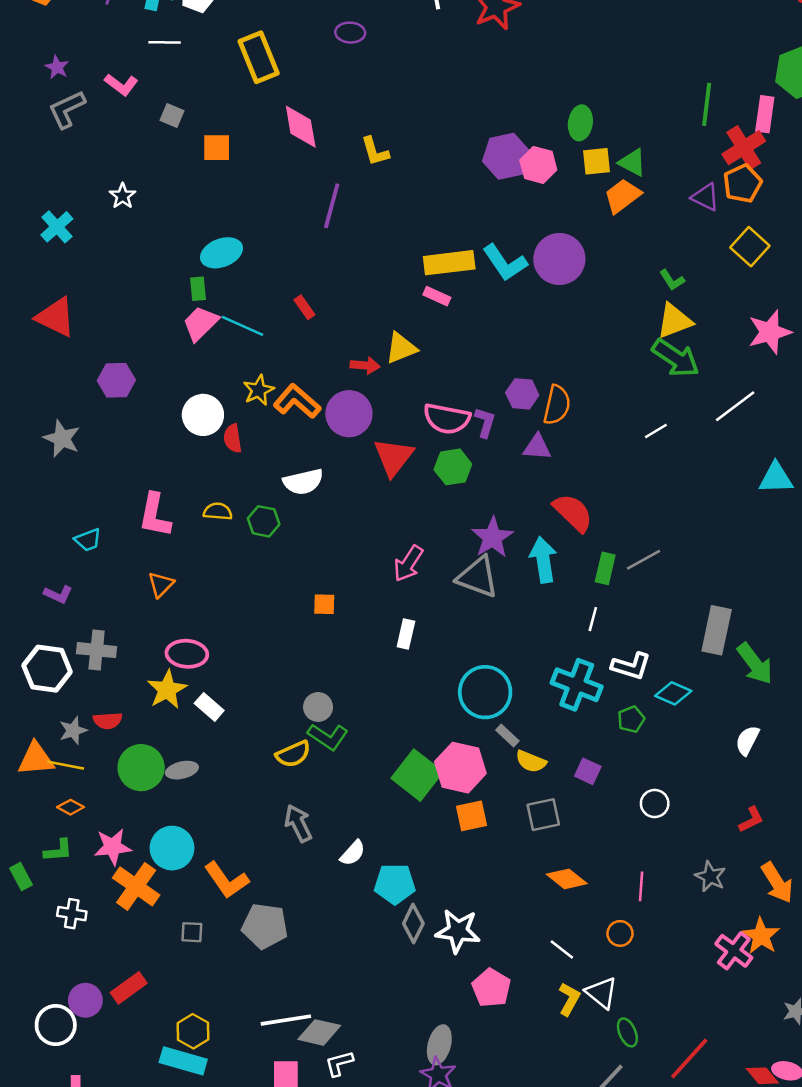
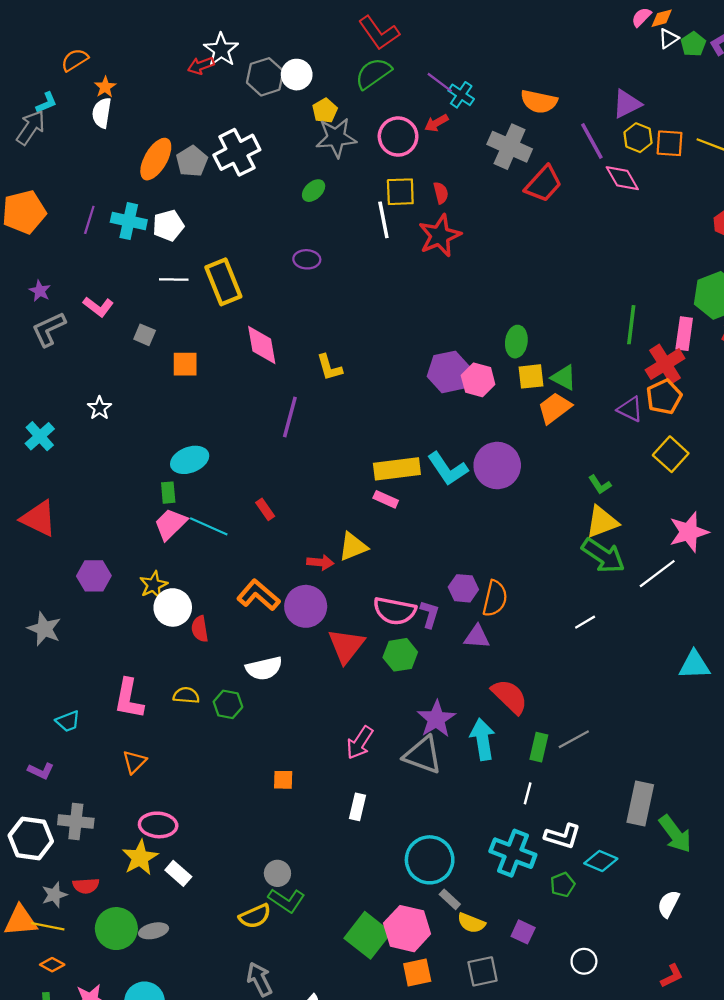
white line: (165, 42) -> (174, 280), moved
yellow star: (259, 390) -> (154, 585), moved
white line: (735, 406) -> (657, 574), moved

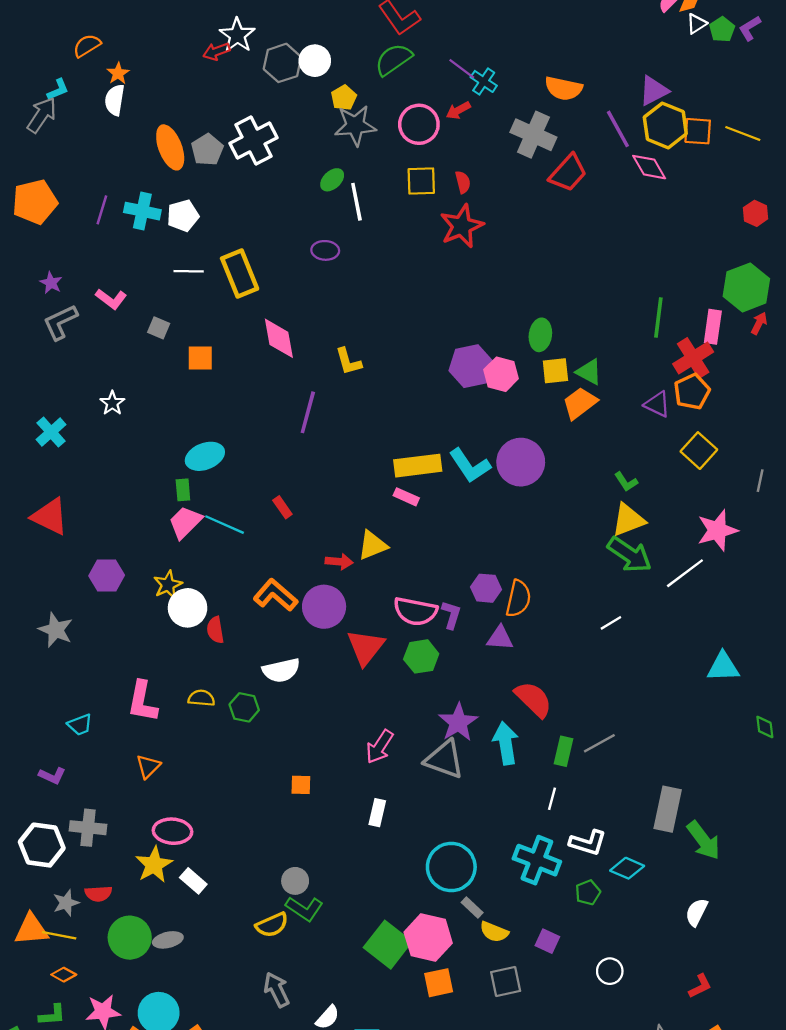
yellow hexagon: (638, 138) -> (665, 125), size x1.5
orange ellipse: (156, 159) -> (170, 147), turned -51
white line: (383, 220) -> (356, 202), moved

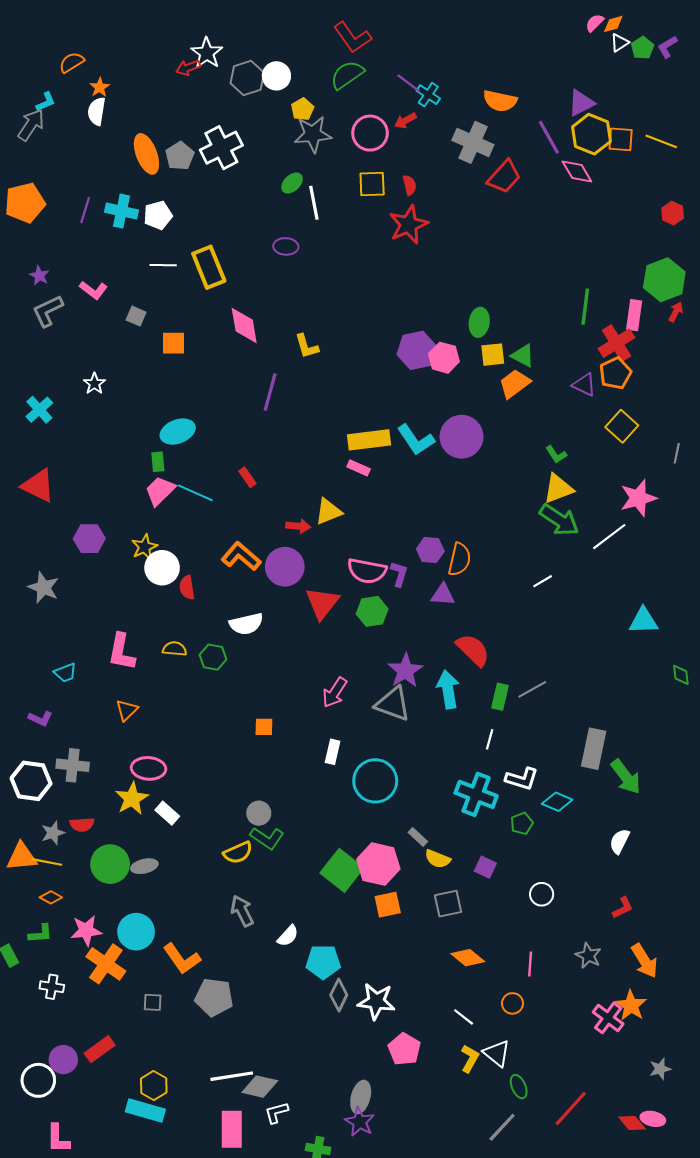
cyan circle: (451, 867) -> (375, 781), moved

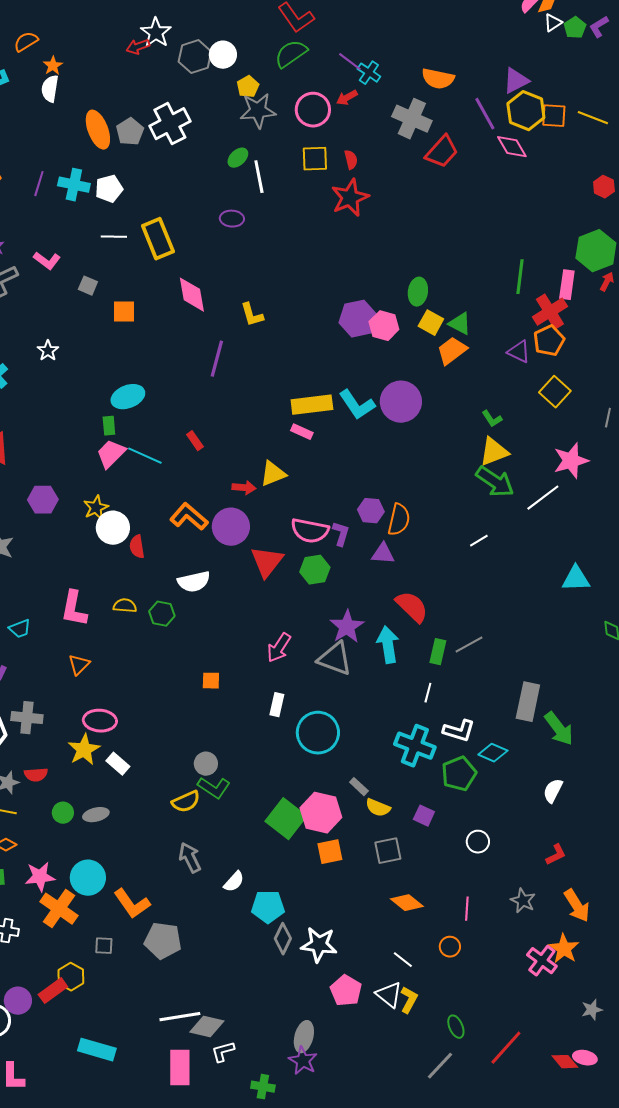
yellow square: (493, 355) -> (431, 323), turned 35
green pentagon: (522, 824) -> (459, 774), size x1.6
green circle: (110, 864) -> (63, 813), size x0.6
white triangle: (497, 1053) -> (389, 995), moved
yellow hexagon: (154, 1086) -> (71, 977), moved

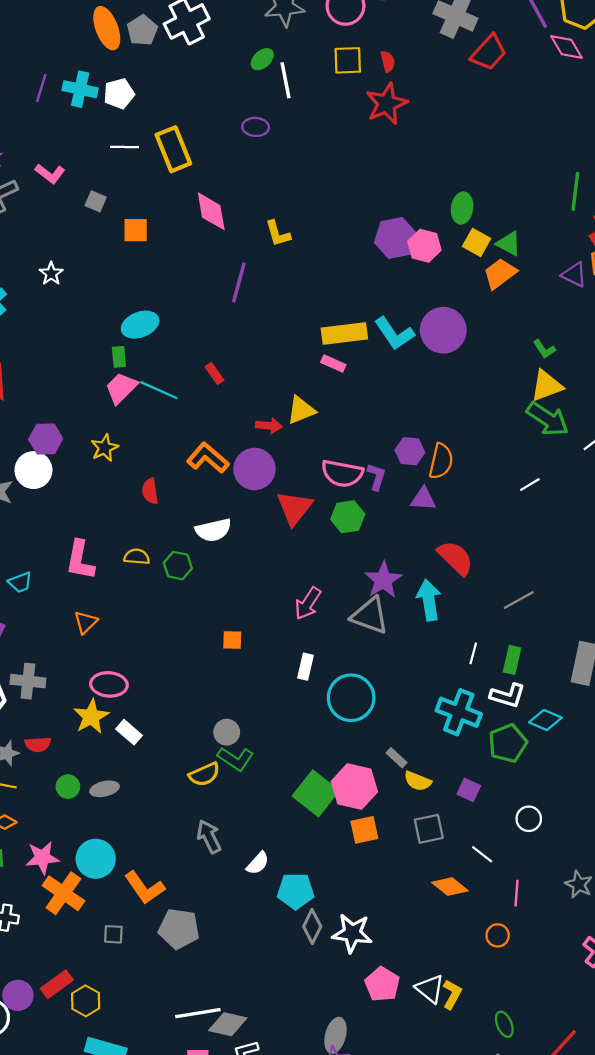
white circle: (113, 528) -> (33, 470), moved
green rectangle: (438, 652) -> (512, 660), moved
white line: (403, 960) -> (482, 854), moved
yellow hexagon: (71, 977) -> (86, 1001), moved

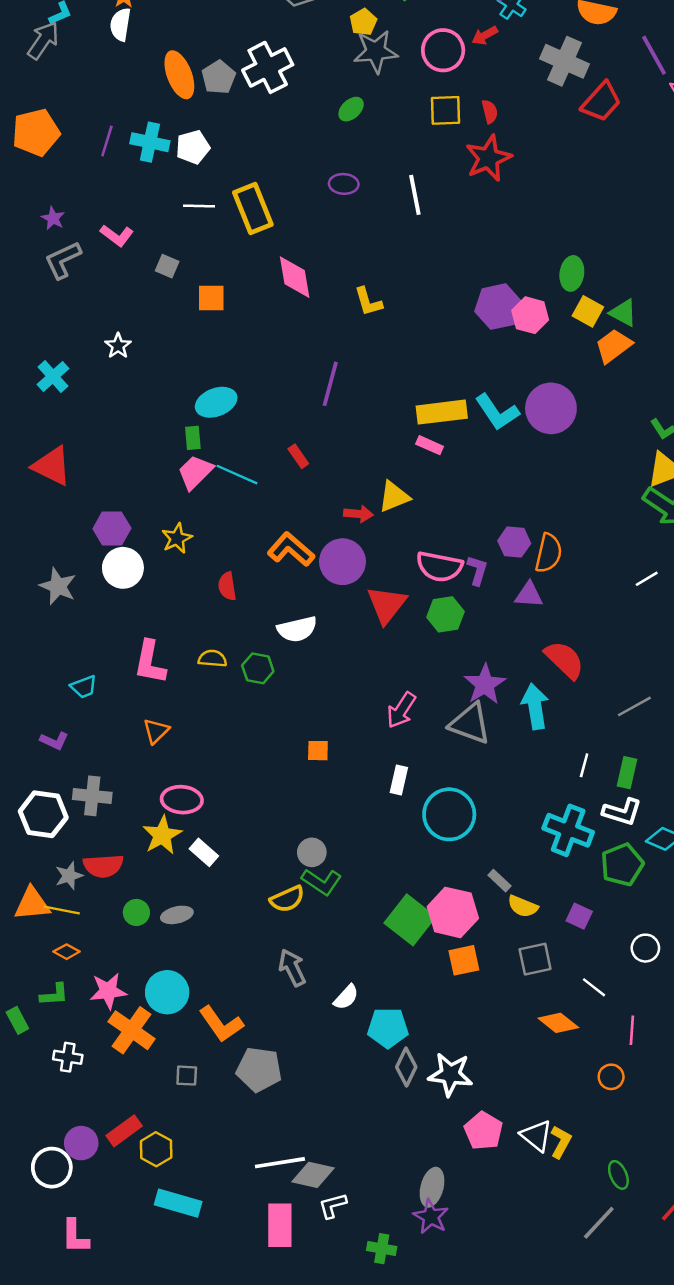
white line: (286, 80) -> (415, 195), moved
purple line: (239, 282) -> (330, 384), moved
white circle: (33, 470) -> (123, 568), moved
red semicircle: (38, 744) -> (103, 866), size x1.4

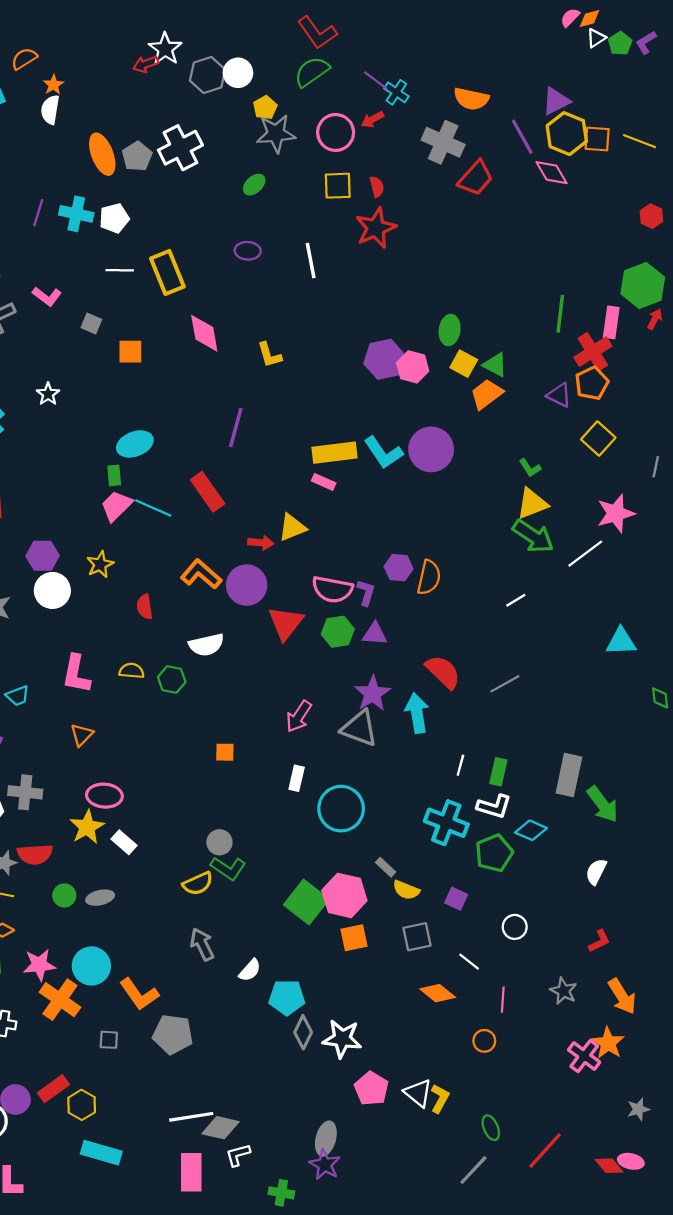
red rectangle: (298, 456) -> (208, 492), size x1.8
purple triangle: (529, 595) -> (375, 634), moved
gray line: (634, 706) -> (505, 684), moved

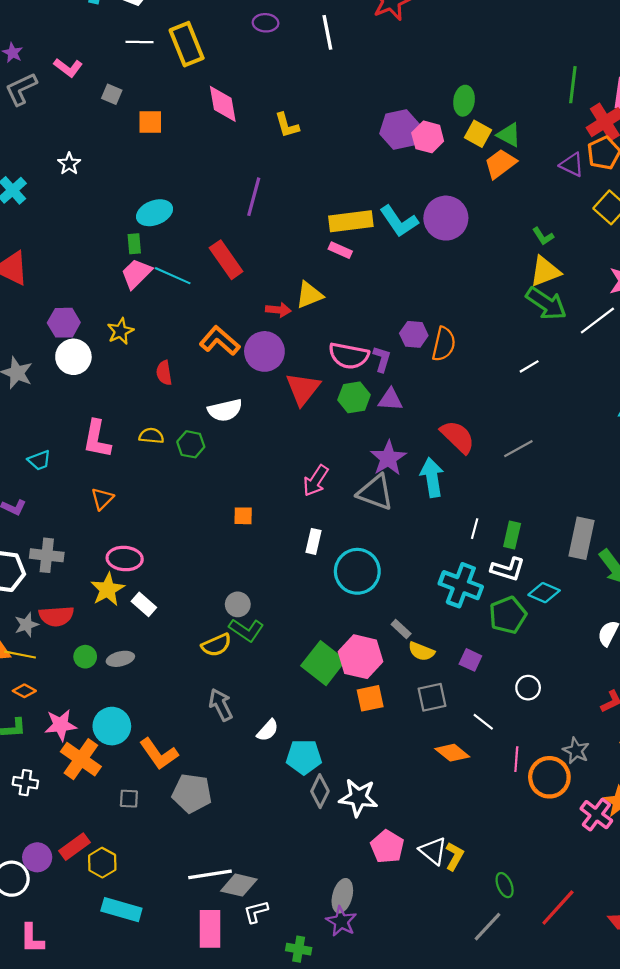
orange circle: (484, 1041) -> (549, 777), moved, size x1.8

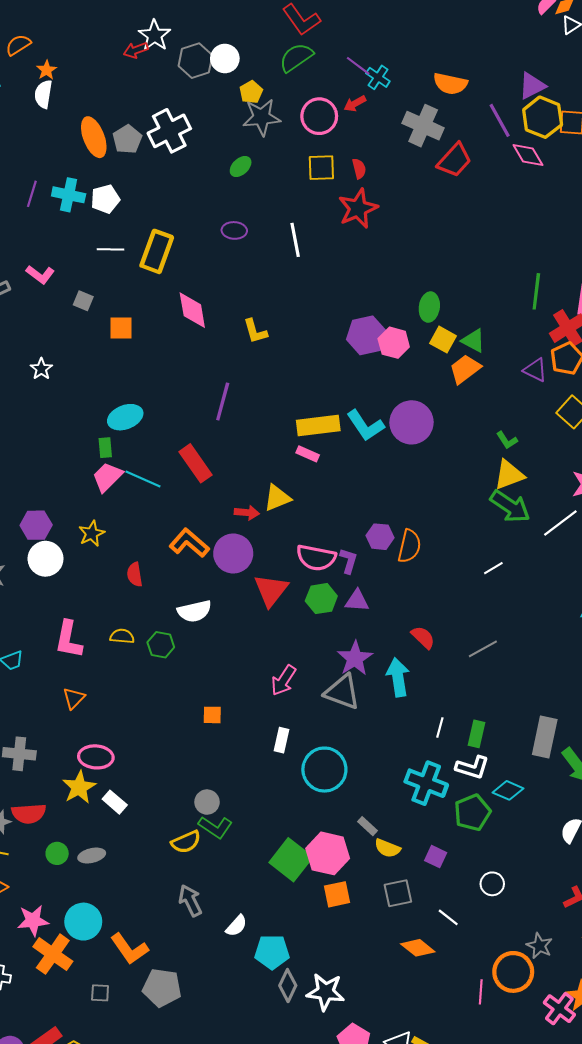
yellow rectangle: (187, 44) -> (157, 251), turned 42
red semicircle: (458, 437) -> (423, 637), size x0.7
pink line: (516, 759) -> (481, 992), moved

